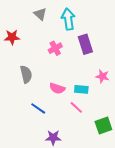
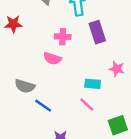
pink cross: (55, 48) -> (63, 37), turned 32
gray semicircle: (26, 74) -> (25, 86), moved, turned 120
pink semicircle: (57, 88) -> (52, 59), moved

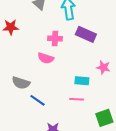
purple rectangle: (97, 32) -> (86, 34), turned -48
pink line: (87, 104) -> (77, 99), turned -40

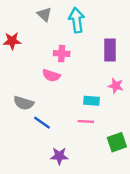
purple rectangle: (86, 34) -> (110, 50), moved, turned 66

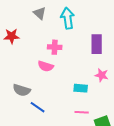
pink line: (86, 121) -> (82, 112), moved

